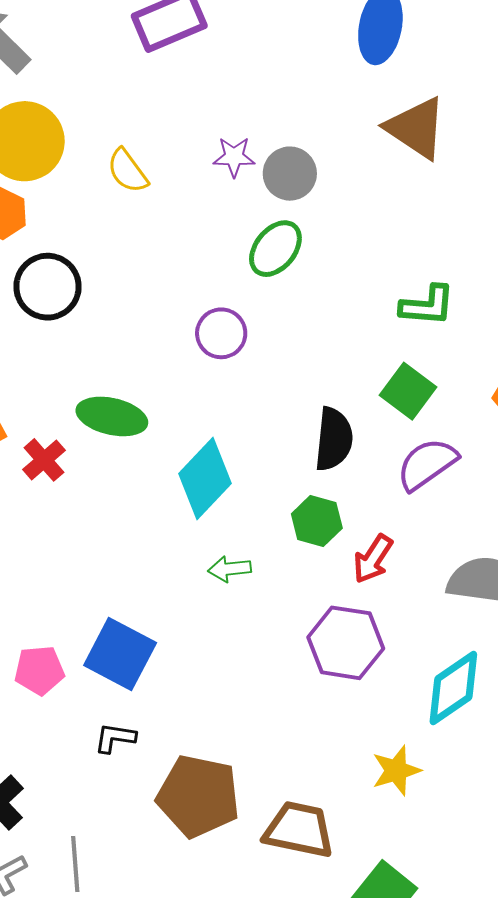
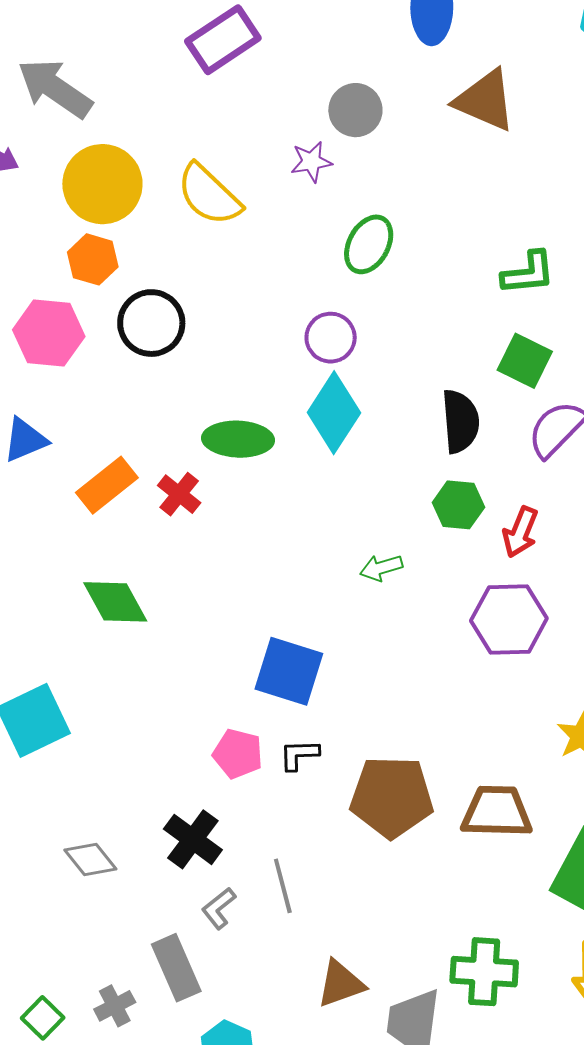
yellow semicircle: (127, 171) -> (209, 195), size x1.5
gray circle: (290, 174) -> (355, 110), moved
cyan diamond: (205, 478) -> (334, 413), moved
pink pentagon: (39, 670) -> (238, 754), moved, turned 30

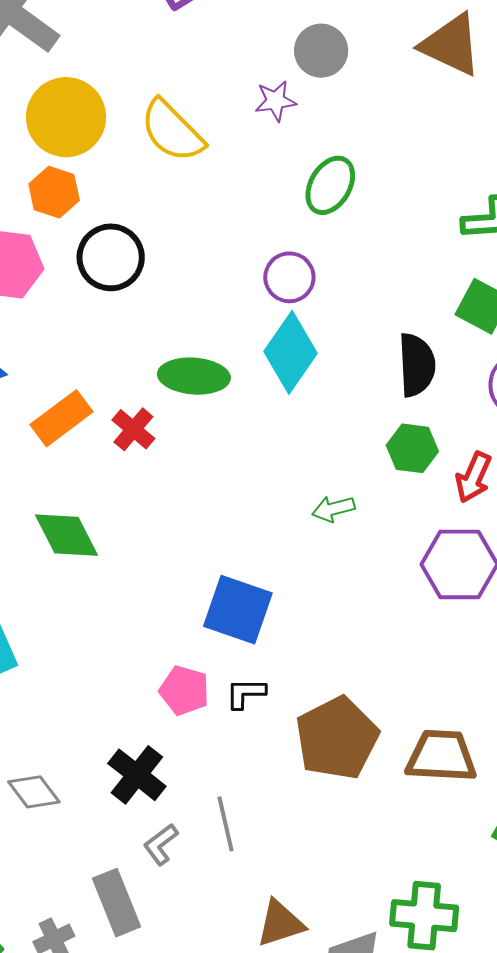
brown pentagon: (392, 797) -> (337, 738), turned -30

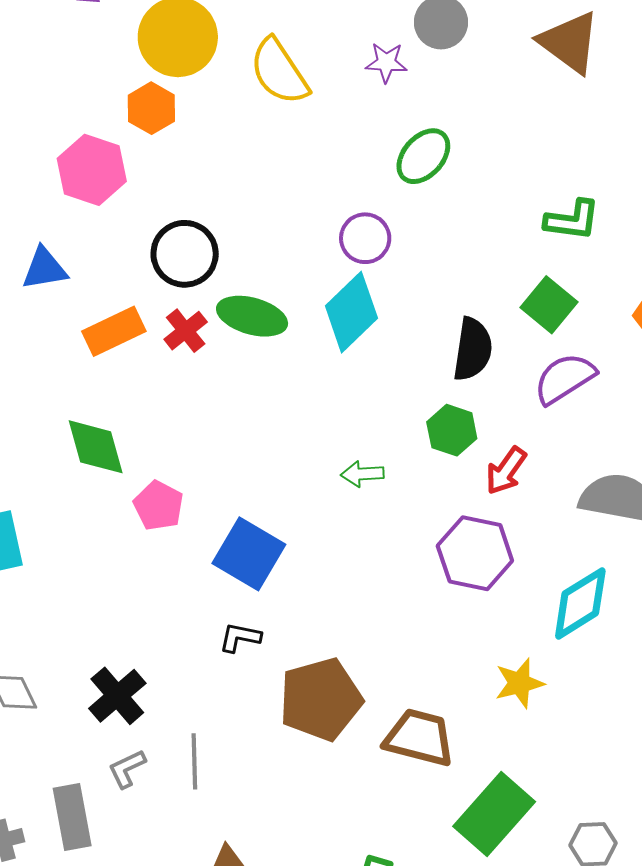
black circle: (111, 257) -> (185, 254), moved
red cross: (133, 429) -> (186, 331), moved
pink pentagon: (184, 690) -> (158, 506), moved

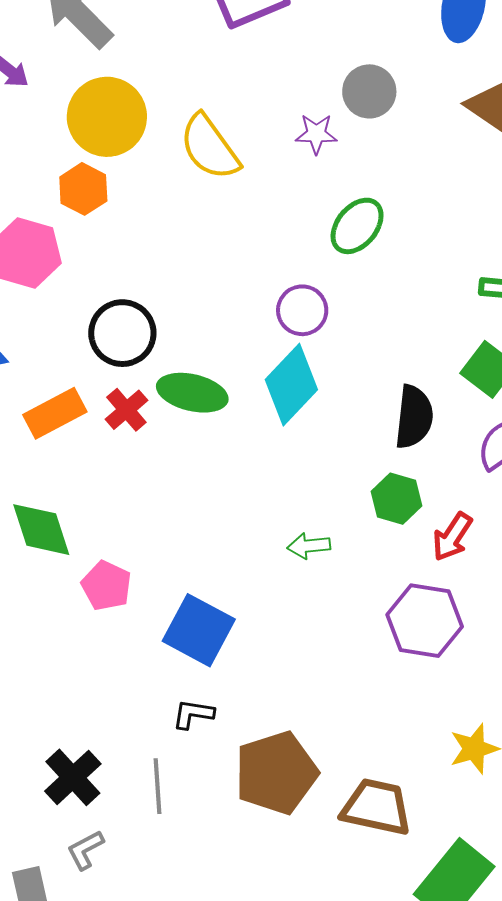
gray line: (194, 761) -> (157, 786), moved

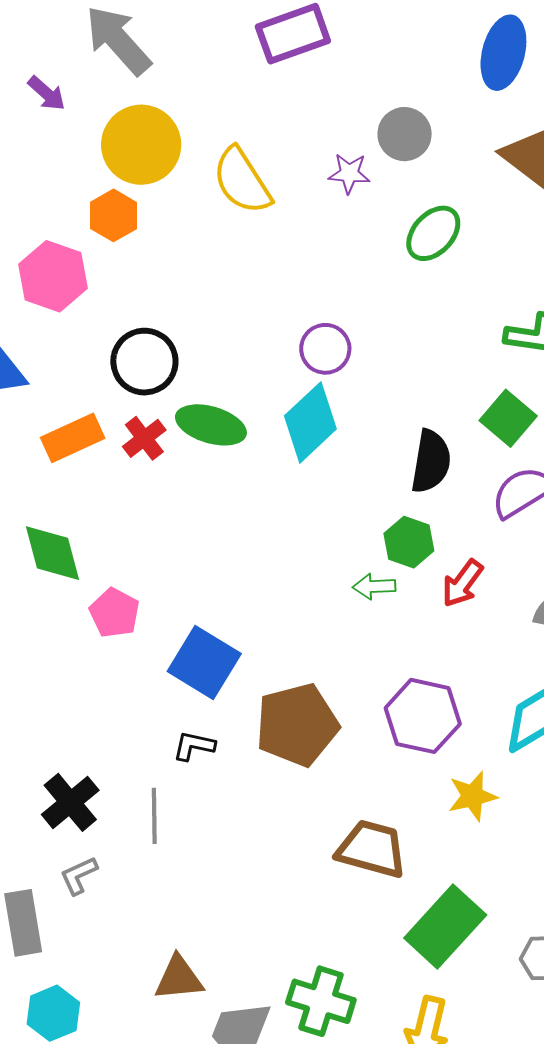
green ellipse: (357, 226) -> (433, 233), moved
green arrow: (309, 546) -> (374, 586), moved
purple hexagon: (425, 621) -> (423, 716), moved
brown pentagon: (276, 773) -> (297, 725), moved

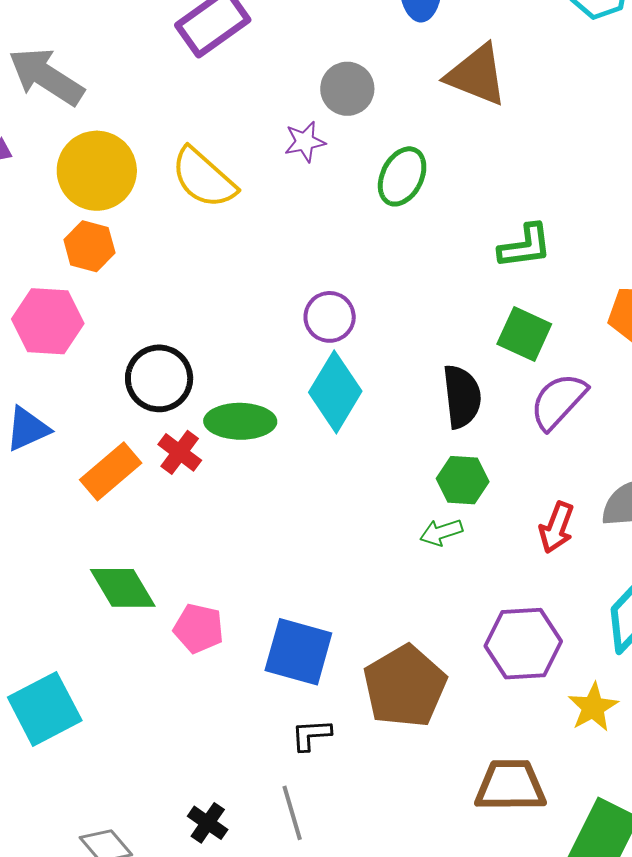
red arrow: (462, 583) -> (557, 527), moved
black cross: (70, 802) -> (208, 823), size x0.7

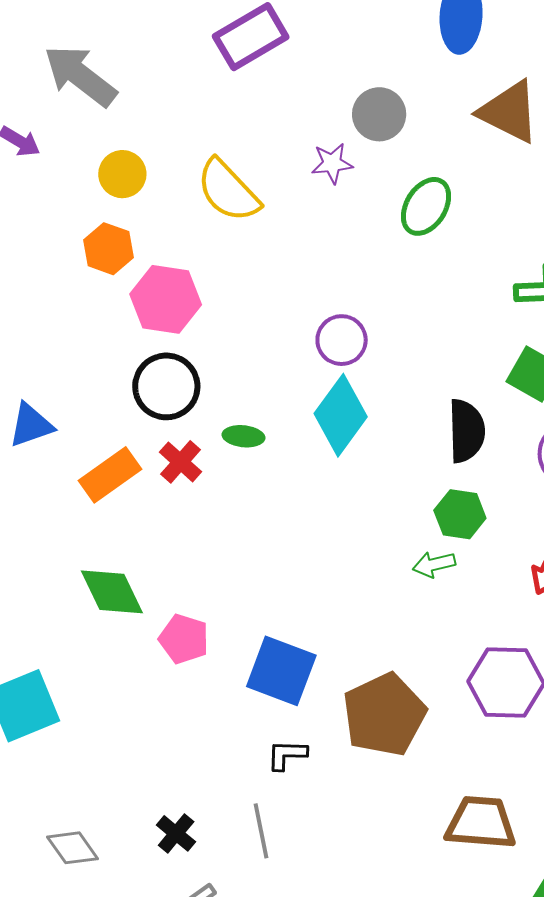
yellow circle: (97, 171) -> (122, 174), size x0.6
pink hexagon: (48, 321) -> (166, 299), moved
green ellipse: (240, 421) -> (243, 436), size x0.6

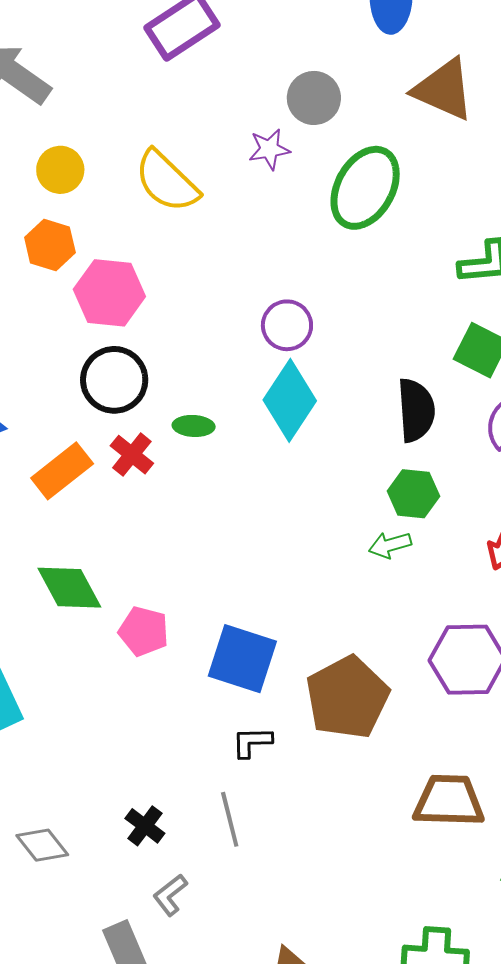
green ellipse: (426, 206) -> (365, 188), size x1.4

